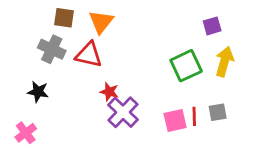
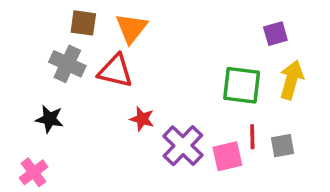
green square: (186, 66) -> (242, 85), turned 32
purple cross: (123, 112) -> (183, 146), moved
red line: (194, 116) -> (252, 137), moved

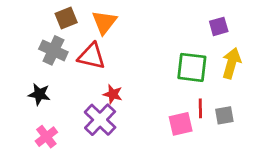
brown square: (83, 23) -> (66, 18), turned -30
purple cross: (183, 146) -> (100, 120), moved
pink cross: (34, 172) -> (46, 137), moved

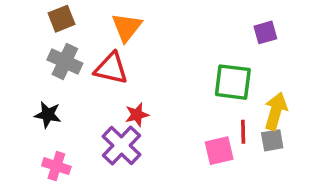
brown square: (66, 18) -> (62, 19), moved
yellow arrow: (231, 63) -> (276, 111), moved
red star: (113, 94) -> (137, 115), turned -30
pink cross: (46, 137) -> (56, 166), turned -35

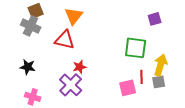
gray cross: (65, 62) -> (31, 26), moved

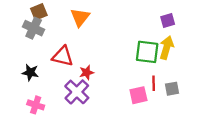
red triangle: (65, 40) -> (63, 56), moved
yellow arrow: (161, 65) -> (167, 48), moved

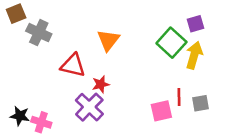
brown square: (39, 12) -> (16, 14), moved
orange triangle: (80, 17) -> (108, 40), moved
green square: (147, 52) -> (171, 43), moved, turned 35
black star: (30, 72) -> (20, 116), moved

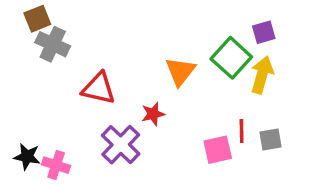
brown square: (16, 14) -> (37, 19), moved
orange triangle: (108, 40) -> (180, 71), moved
red star: (101, 84) -> (153, 114), moved

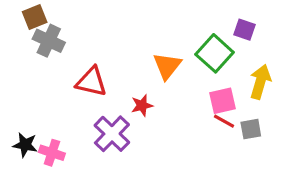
purple square: (264, 32) -> (244, 30), turned 35
yellow arrow: (262, 75) -> (260, 82), moved
red line: (242, 131) -> (224, 121), turned -60
pink square: (218, 150) -> (222, 101), moved

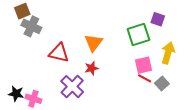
green square: (215, 53) -> (138, 35), turned 30
orange triangle: (167, 66) -> (94, 43), moved
gray square: (251, 129) -> (162, 83), turned -32

